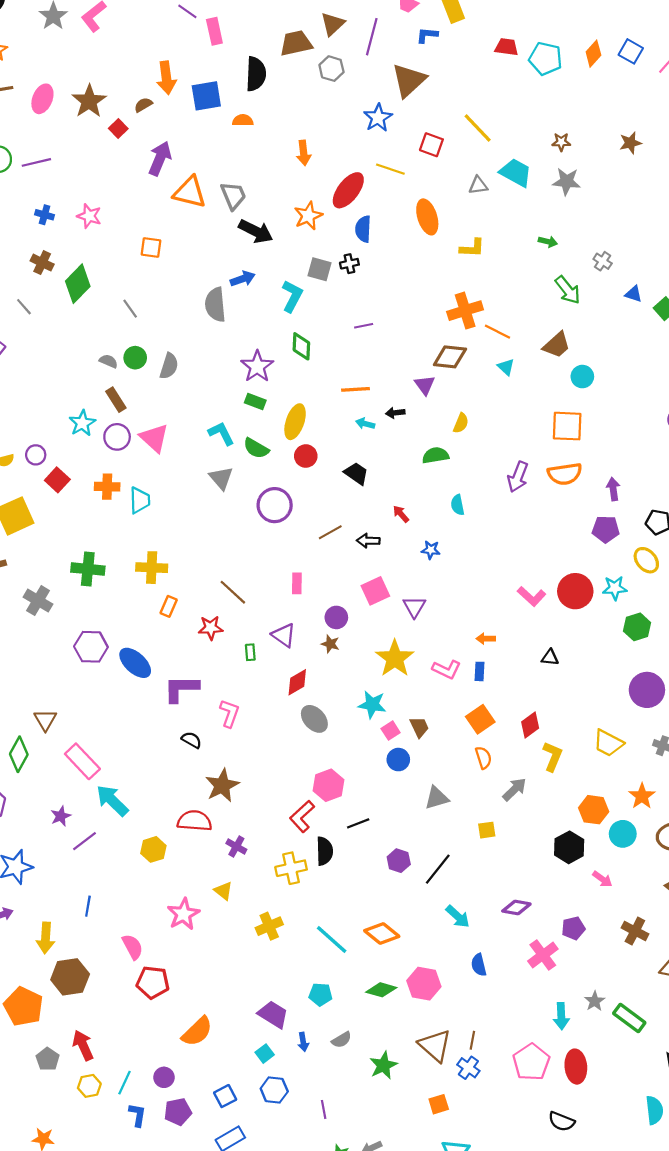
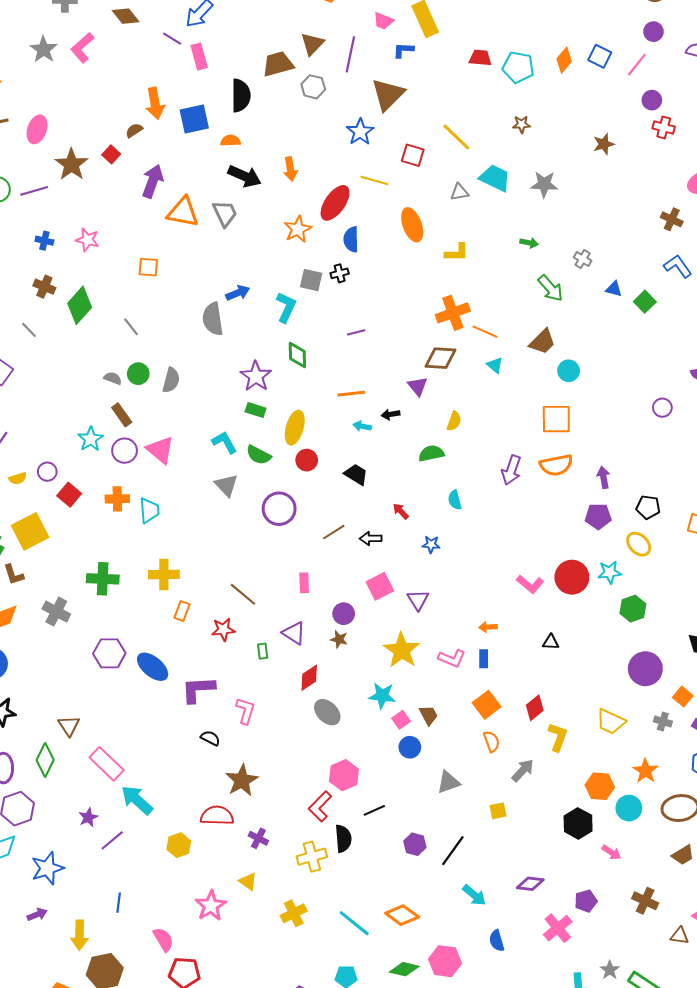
brown star: (89, 101) -> (71, 164), moved
brown star: (561, 142) -> (521, 124), moved
black arrow: (256, 231) -> (245, 176), moved

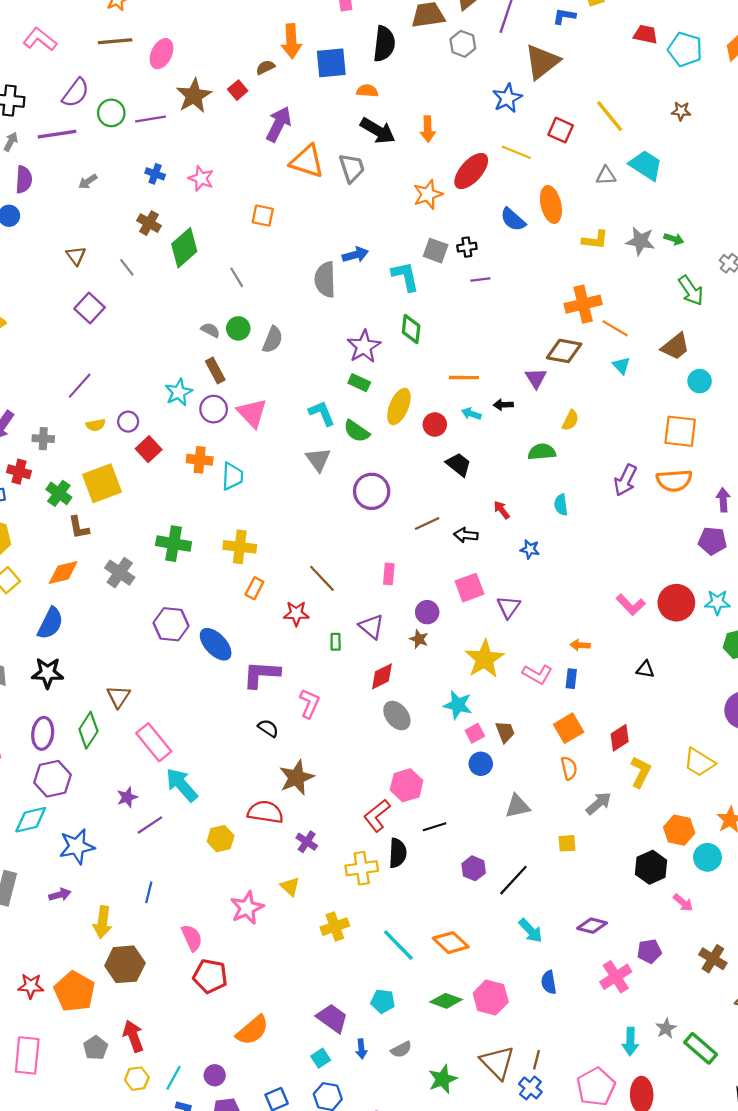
gray star: (544, 184) -> (640, 241), moved
blue semicircle: (351, 239) -> (513, 220), moved, turned -55
cyan L-shape: (286, 307) -> (405, 276), turned -44
purple line: (356, 332) -> (480, 279), moved
red circle: (307, 460) -> (435, 425), moved

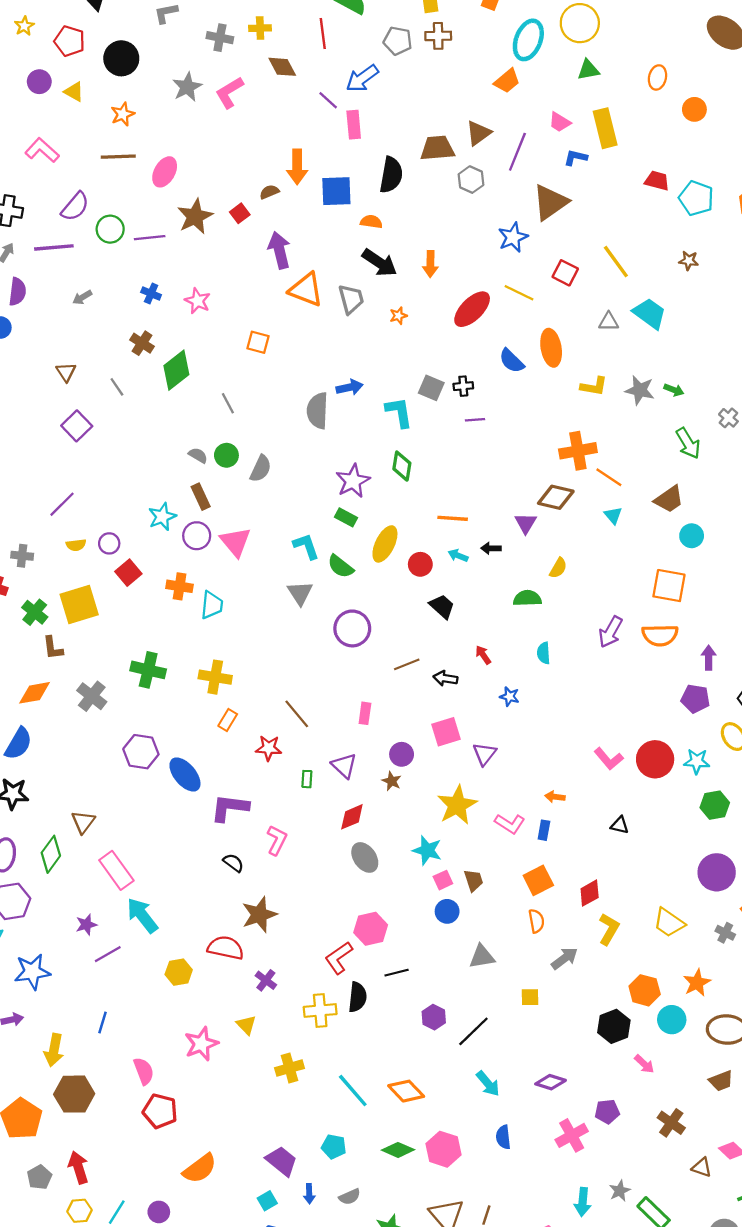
purple arrow: (279, 124) -> (279, 250), turned -44
orange star: (428, 194) -> (398, 316), moved, size x0.6

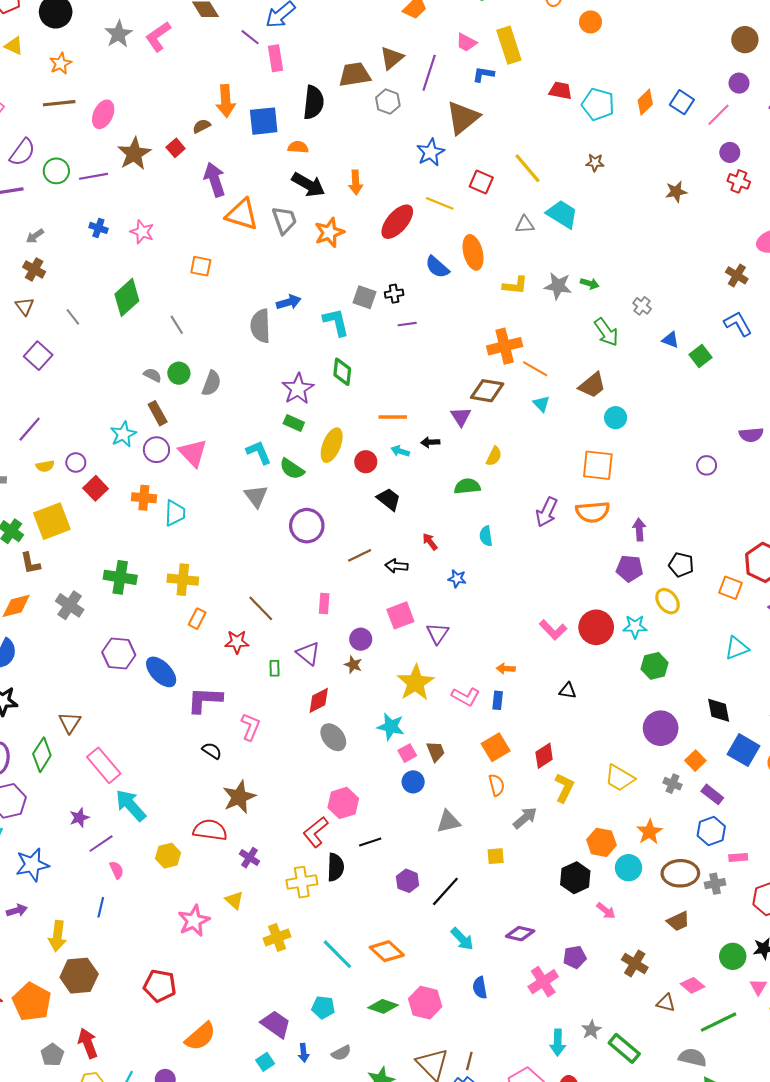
orange star: (398, 316) -> (329, 232), size x1.8
brown cross: (142, 343) -> (34, 269), moved
pink semicircle: (144, 1071) -> (117, 870), moved, size x0.7

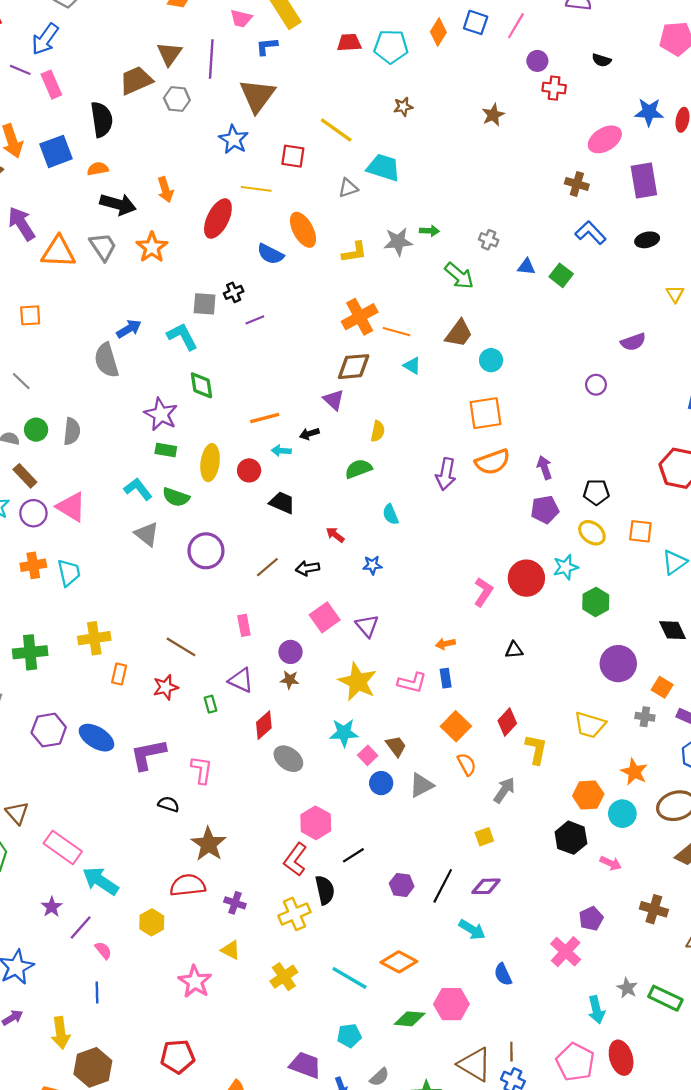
orange square: (730, 588) -> (640, 531), moved
pink L-shape: (553, 630) -> (483, 592), turned -88
gray triangle: (448, 822) -> (421, 785), moved
purple diamond: (520, 934) -> (486, 886), moved

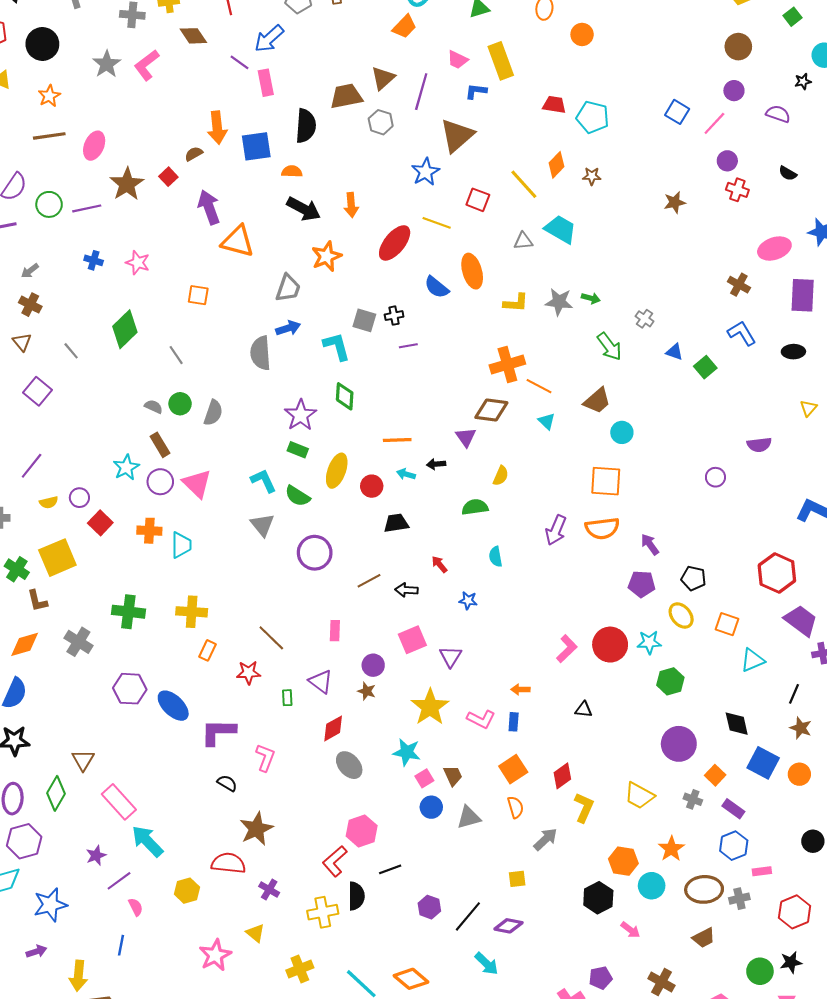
orange diamond: (438, 32) -> (556, 165), moved
gray trapezoid: (103, 247) -> (288, 288), moved, turned 40
purple arrow: (544, 468) -> (650, 544), turned -30
black trapezoid: (282, 503) -> (396, 523), turned -45

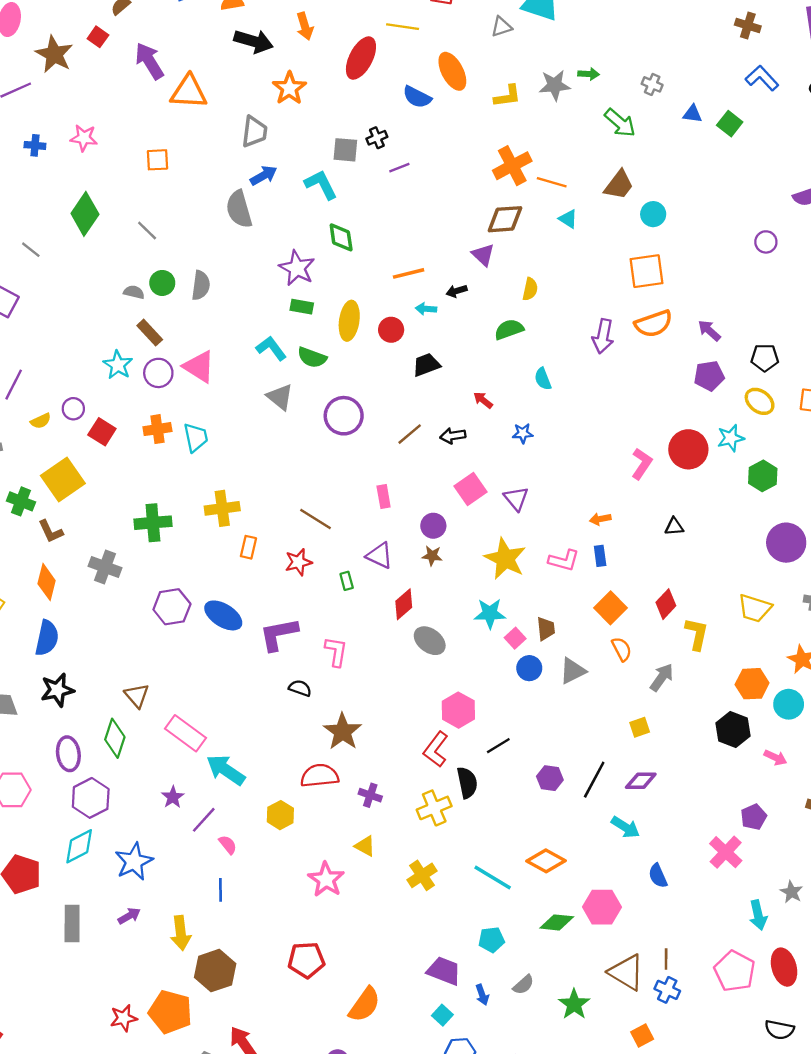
orange diamond: (25, 644) -> (47, 582), turned -48
brown trapezoid: (453, 776) -> (546, 629), turned 30

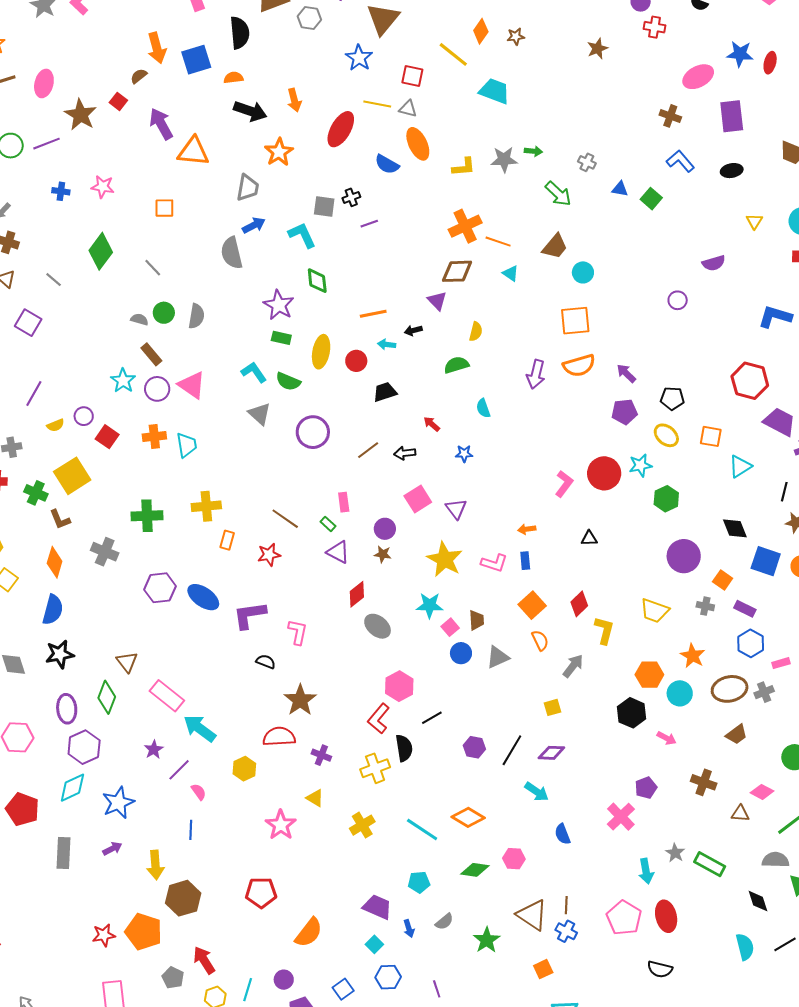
gray triangle: (501, 27) -> (408, 109), moved, turned 30
green rectangle: (347, 581) -> (328, 524), moved, turned -35
pink hexagon: (602, 907) -> (514, 859), size x0.7

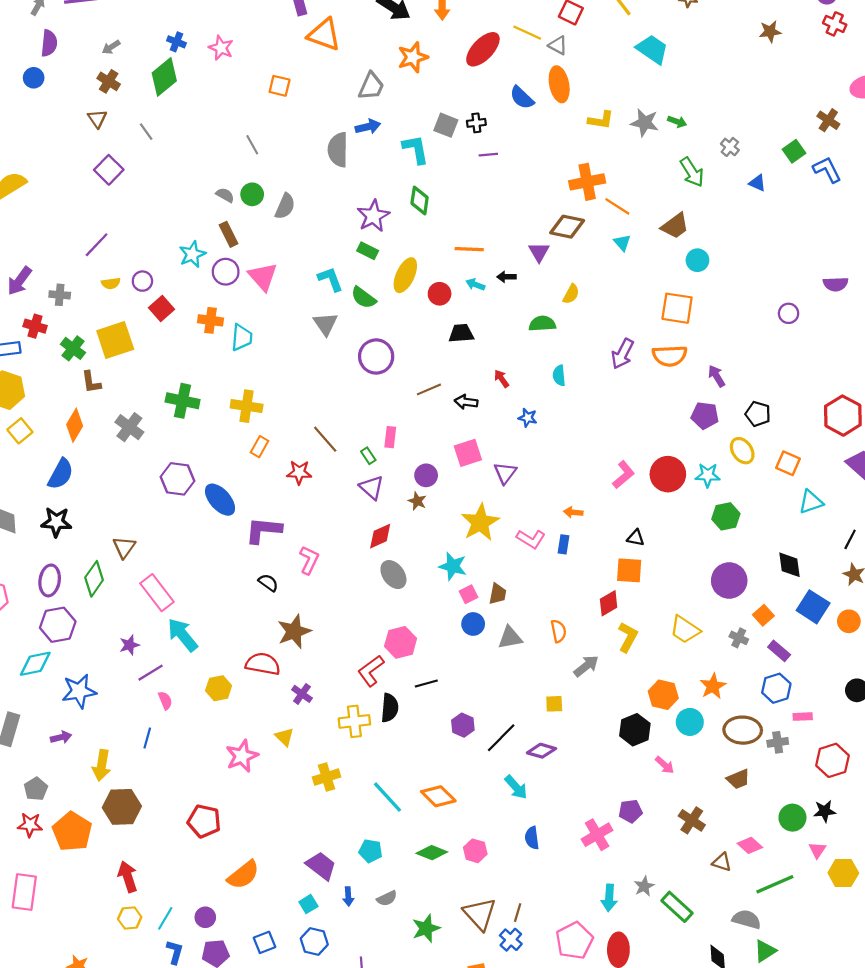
green square: (651, 199) -> (794, 151), moved
green diamond: (101, 251) -> (164, 77), moved
orange square: (532, 605) -> (629, 570), moved, turned 32
gray pentagon: (173, 978) -> (36, 789), moved

